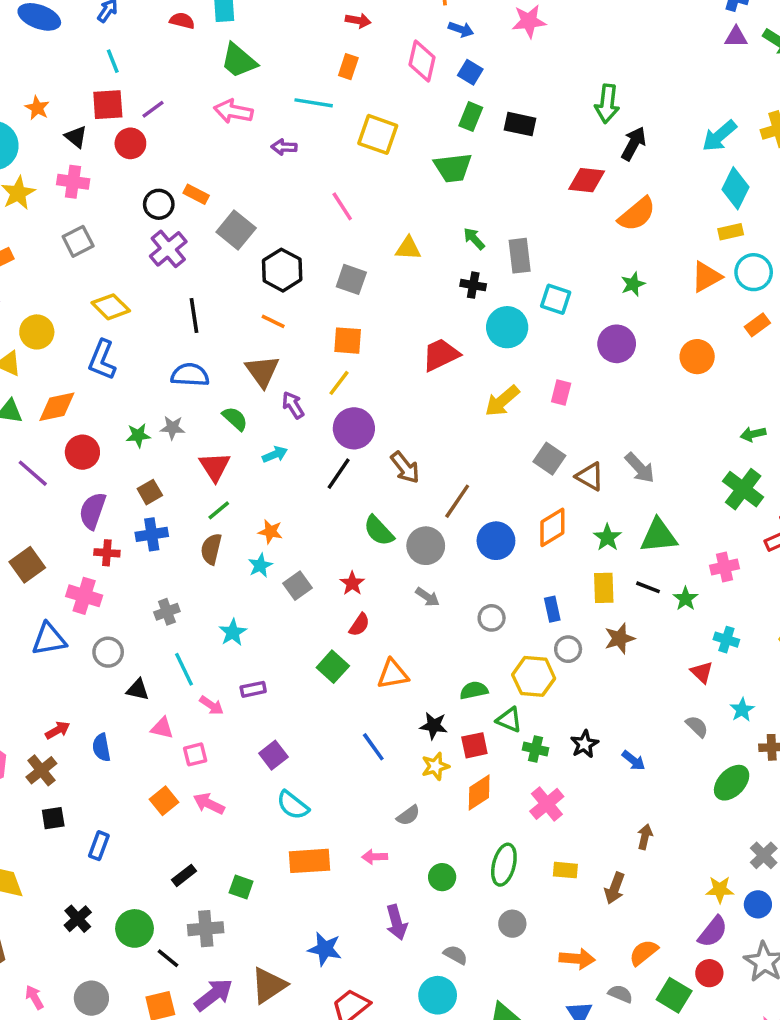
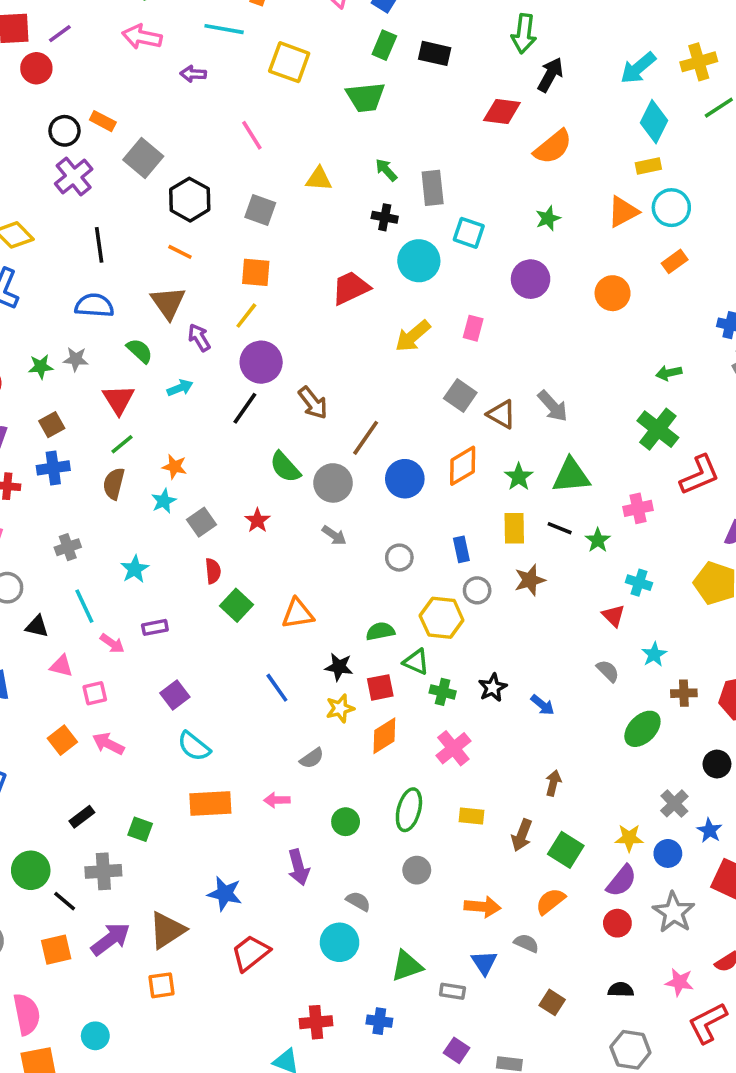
red semicircle: (359, 625) -> (213, 571), moved, turned -40
green square: (674, 995) -> (566, 850), moved

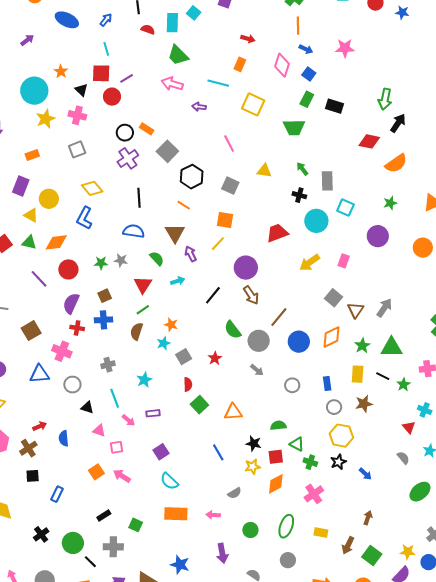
purple circle: (261, 362) -> (246, 268), moved
gray arrow: (553, 406) -> (384, 308), turned -108
brown triangle: (501, 414) -> (356, 310), turned 30
yellow hexagon: (442, 618) -> (341, 436), moved

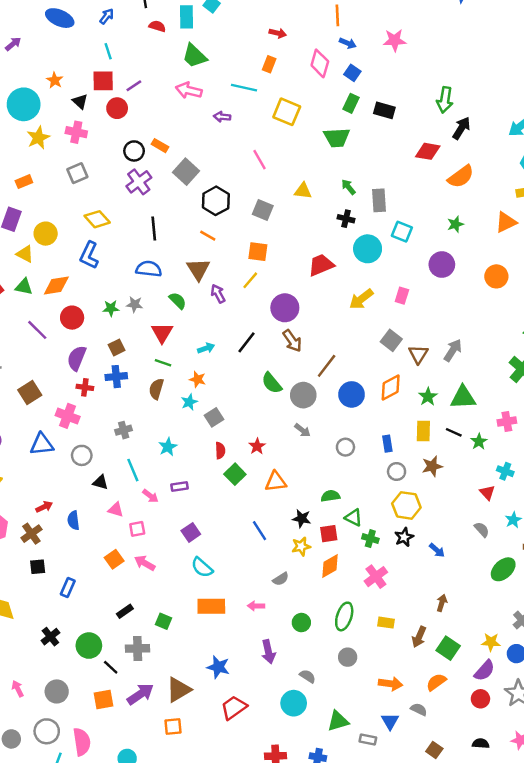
cyan arrow: (178, 281) -> (206, 348), moved
green line: (143, 310) -> (163, 363), turned 56
red star: (215, 358) -> (257, 446), moved

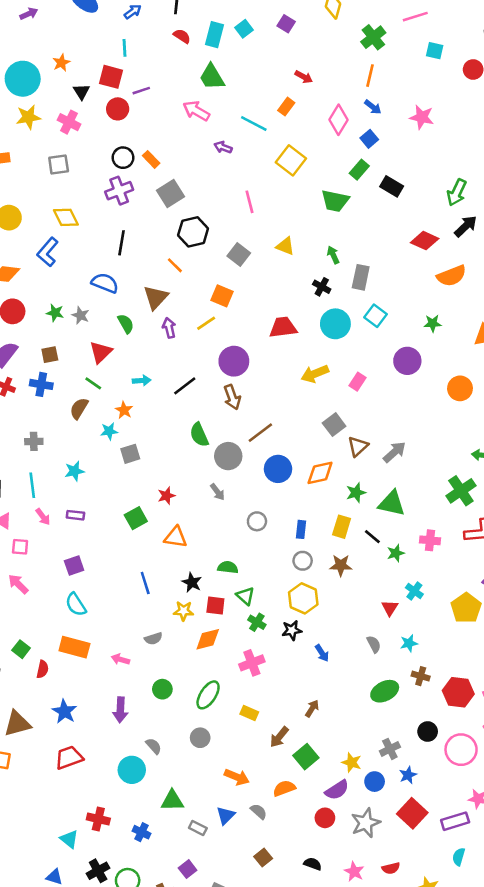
red semicircle: (220, 451) -> (43, 669), moved

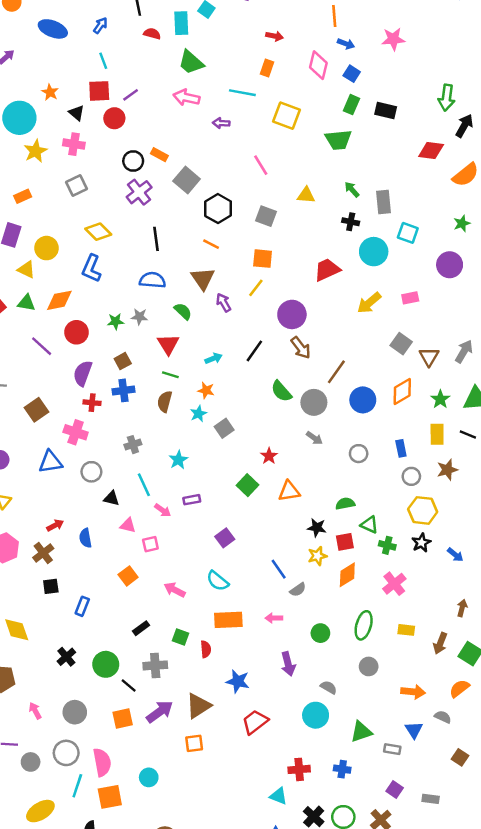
pink rectangle: (358, 382) -> (410, 298), turned 63
purple square: (74, 565) -> (225, 538), moved
blue line: (145, 583) -> (279, 569), moved
pink arrow: (18, 584) -> (175, 590), moved

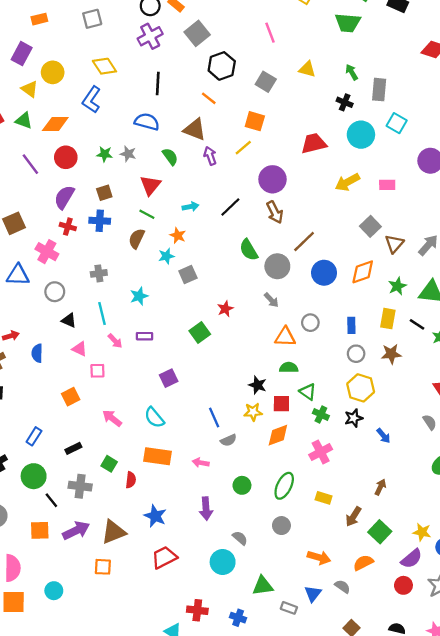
brown triangle: (203, 279) -> (195, 129), turned -45
orange triangle: (289, 491) -> (285, 337), moved
blue rectangle: (82, 606) -> (34, 436), moved

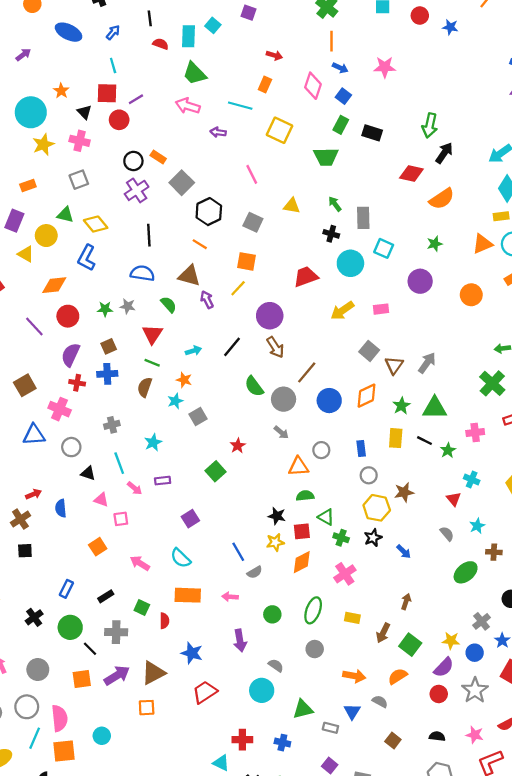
green triangle: (24, 120) -> (65, 215), moved
brown star: (391, 354) -> (404, 492), moved

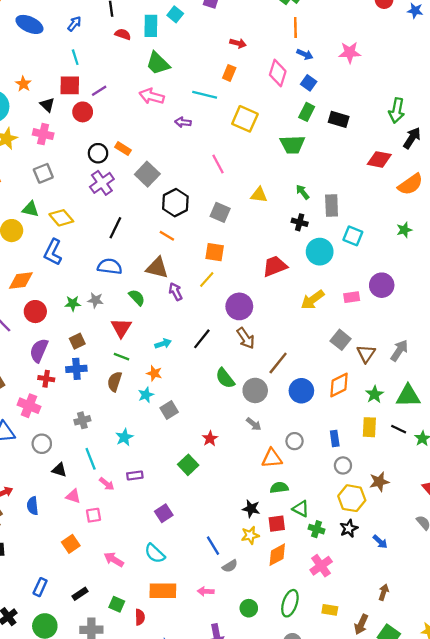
black line: (149, 235) -> (115, 228), turned 30
purple circle: (420, 281) -> (382, 285), moved

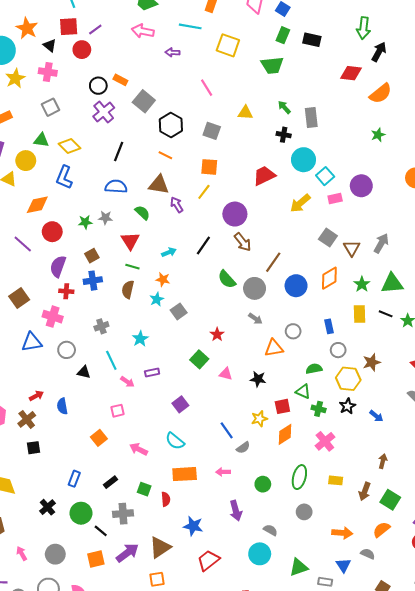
orange star: (23, 84) -> (27, 28), size x1.5
cyan square: (353, 236) -> (325, 176), moved, turned 30
green semicircle: (279, 488) -> (314, 369), moved
pink triangle: (73, 496) -> (226, 374), moved
black star: (251, 509) -> (258, 379), moved

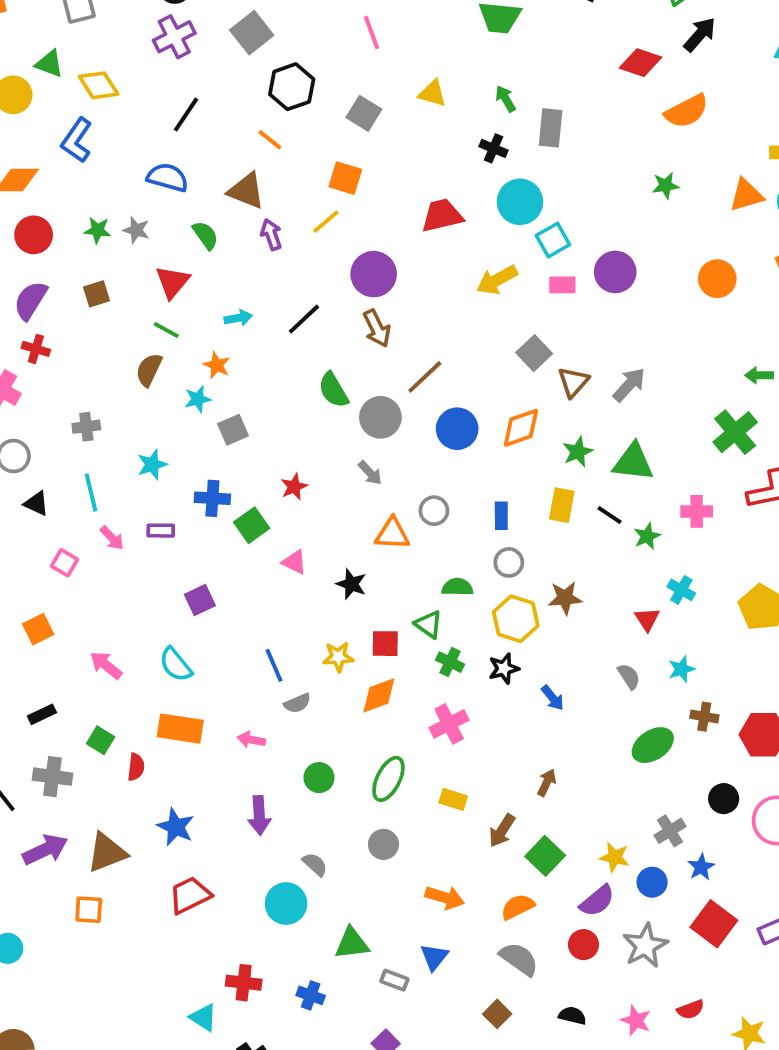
blue cross: (93, 281) -> (212, 498), moved
pink square: (117, 411) -> (64, 563), moved, turned 32
gray semicircle: (368, 554) -> (519, 959), moved, size x1.5

